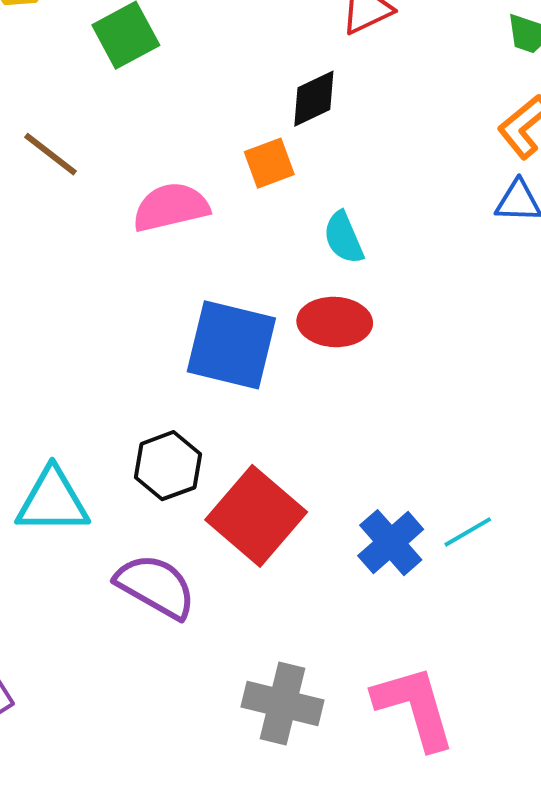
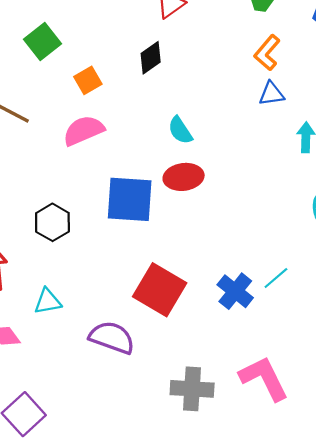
orange square: (269, 163) -> (88, 80), moved
black hexagon: (168, 466) -> (52, 222), moved
cyan triangle: (52, 501) -> (48, 301), size x0.7

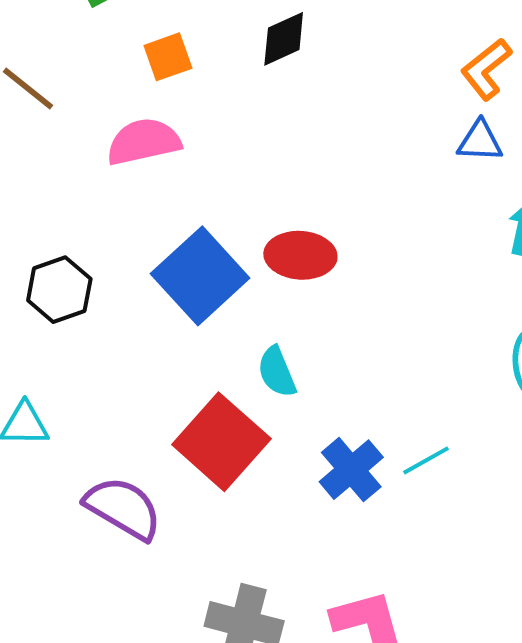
cyan semicircle: (180, 130) -> (277, 372), moved
blue square: (130, 199) -> (200, 276), turned 33

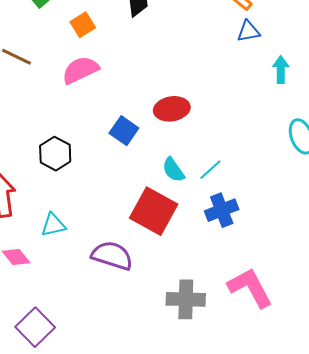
blue square: (200, 276) -> (124, 131), size x0.6
cyan line: (426, 460) -> (210, 170), moved
blue cross: (351, 470) -> (222, 210), turned 32

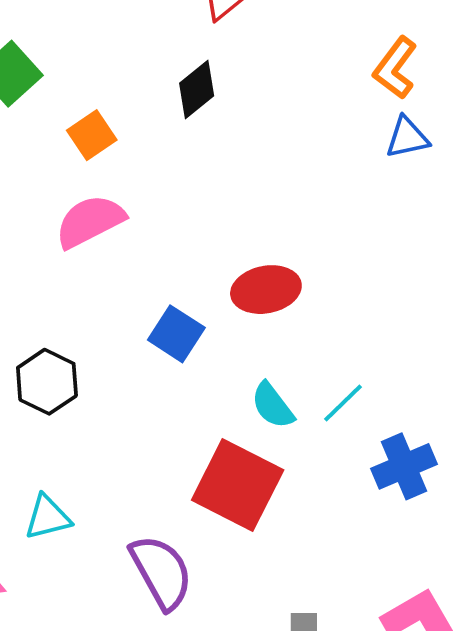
blue cross: (222, 210) -> (404, 466), moved
purple semicircle: (112, 256) -> (161, 572), turned 45

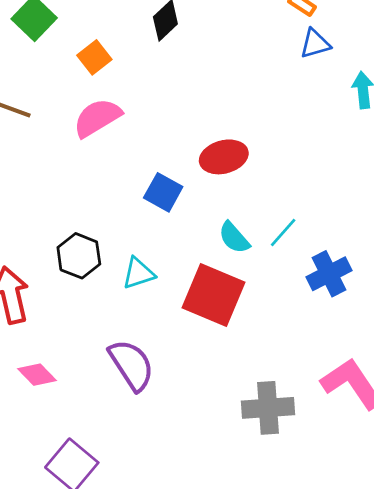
black hexagon: (47, 382) -> (79, 256), moved
cyan triangle: (48, 517) -> (138, 273), moved
purple semicircle: (161, 572) -> (131, 365), moved

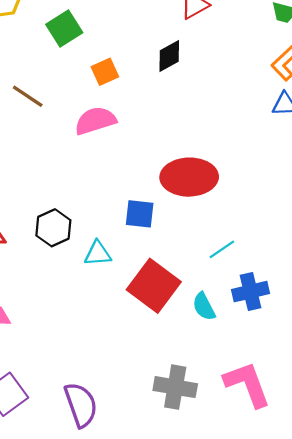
red ellipse: (224, 157) -> (189, 177), size x1.4
blue square: (163, 192) -> (140, 214), moved, turned -36
cyan semicircle: (234, 238) -> (204, 307), moved
purple semicircle: (131, 365) -> (81, 405), moved

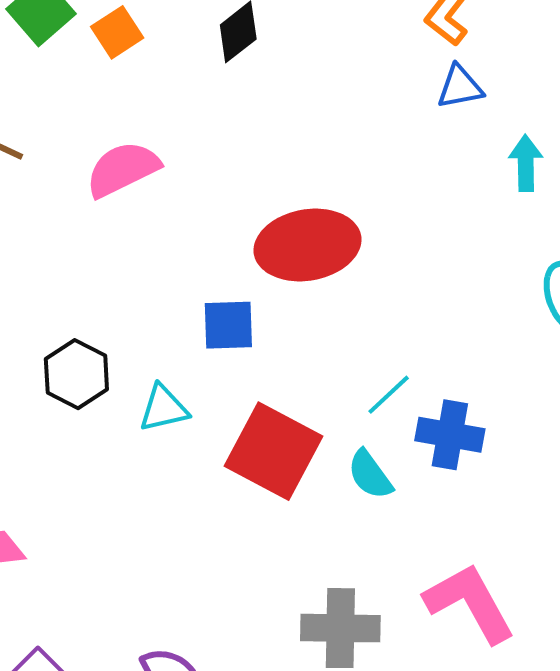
orange square: (105, 72) -> (117, 32), moved
cyan line: (222, 249) -> (389, 395), moved
blue cross: (250, 292) -> (450, 435), turned 32

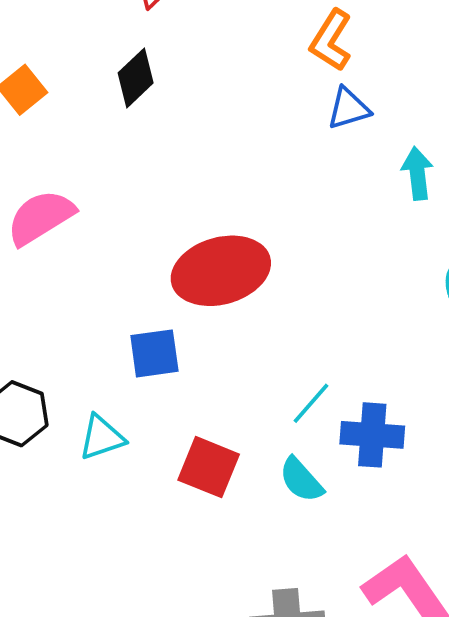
red square: (273, 451) -> (209, 467), size x0.7

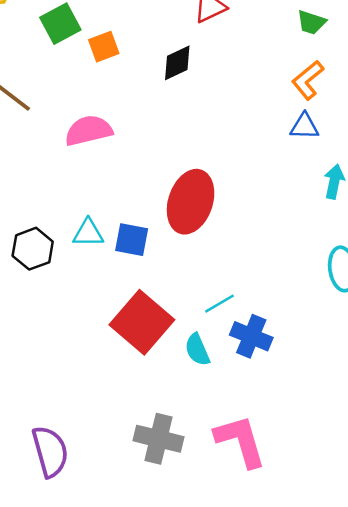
red ellipse: (221, 271) -> (191, 202), turned -74
cyan triangle: (102, 437) -> (88, 233), moved
red square: (209, 467) -> (142, 322), size x1.5

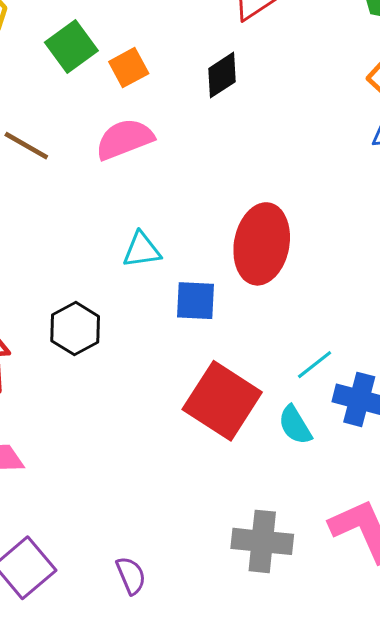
pink semicircle: (89, 131) -> (125, 139), moved
cyan triangle: (88, 233) -> (142, 250), moved
purple semicircle: (50, 452) -> (131, 575), size x0.6

